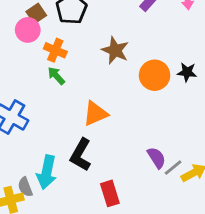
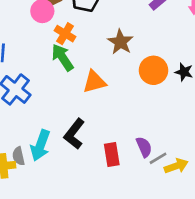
green arrow: (56, 76) -> (62, 57), size x1.5
orange triangle: (95, 113) -> (94, 82), moved
red rectangle: (110, 193) -> (112, 154), moved

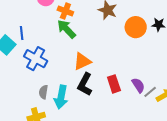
orange triangle: (94, 82) -> (82, 61), moved
red rectangle: (112, 154) -> (114, 84), moved
gray semicircle: (19, 156) -> (43, 92), moved, turned 32

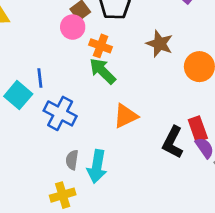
black L-shape: (85, 84) -> (173, 142), moved
red rectangle: (114, 84) -> (198, 129), moved

